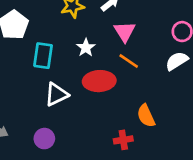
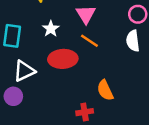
white semicircle: (177, 61) -> (133, 41), turned -65
purple circle: (44, 139) -> (13, 96), moved

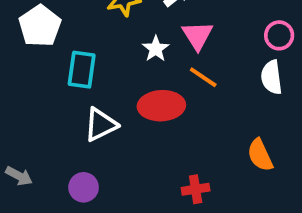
white star: (51, 29) -> (156, 49), moved
orange semicircle: (105, 90) -> (260, 155), moved
purple circle: (13, 96) -> (84, 187), moved

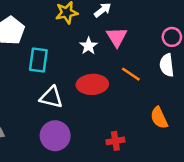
orange line: (203, 77) -> (131, 74), moved
white triangle: (101, 125) -> (51, 97), turned 40
purple circle: (84, 187) -> (55, 136), moved, size x1.5

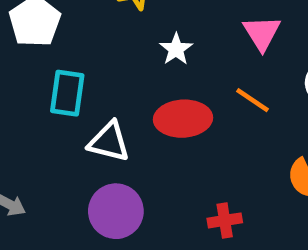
pink triangle: (117, 37) -> (262, 33), moved
cyan rectangle: (38, 60) -> (67, 93), moved

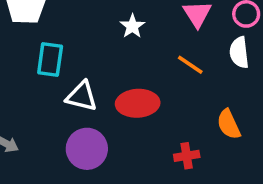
red ellipse: (183, 119) -> (138, 103), moved
red cross: (225, 220) -> (187, 156), moved

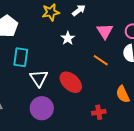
white triangle: (82, 96) -> (39, 78), turned 42
red ellipse: (138, 103) -> (71, 82), turned 45

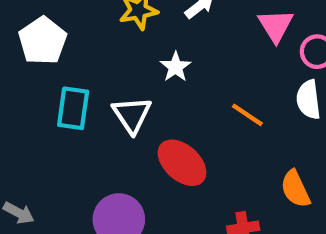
pink triangle: (105, 31) -> (276, 25), moved
white triangle: (39, 78) -> (132, 115), moved

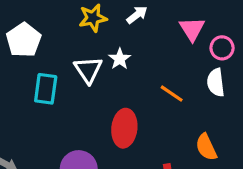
white triangle: (132, 115) -> (88, 70), moved
red ellipse: (182, 163) -> (124, 128), turned 54

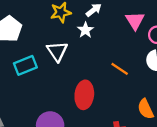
white star: (120, 59) -> (85, 30), moved
cyan rectangle: (46, 89) -> (25, 65), turned 60

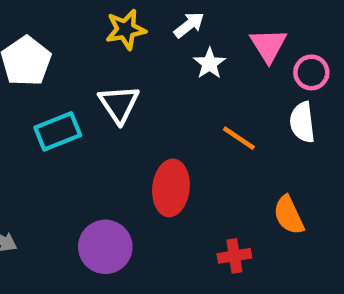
white star: (85, 30) -> (209, 63), moved

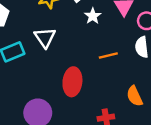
orange line: (239, 138) -> (108, 55), turned -48

